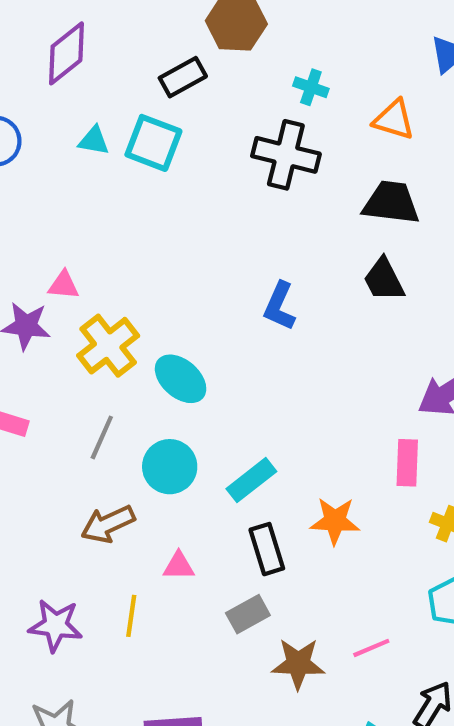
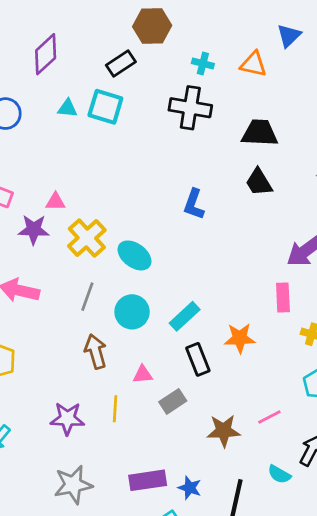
orange triangle: (394, 120) -> (254, 64), moved
brown arrow: (108, 524) -> (96, 351), turned 104
gray rectangle: (248, 614) -> (173, 401), moved

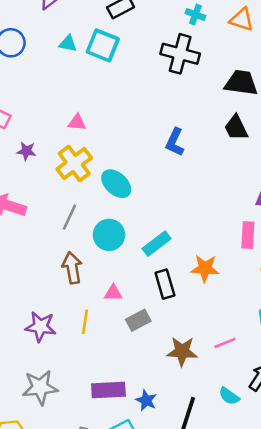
pink triangle: (55, 202) -> (77, 122), moved
purple star: (34, 230) -> (26, 151), size x0.7

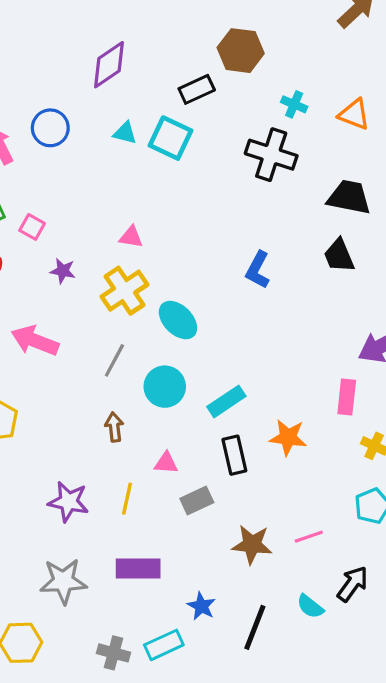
brown arrow: (72, 268) -> (114, 427), size x0.7
purple rectangle: (108, 390) -> (138, 568), moved

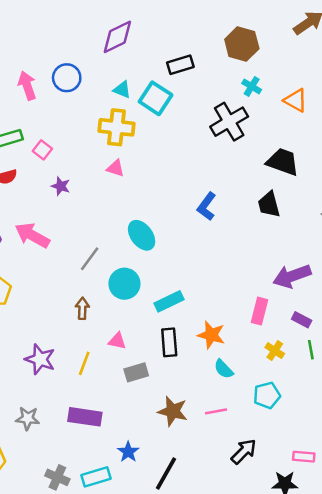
brown hexagon: (241, 51) -> (242, 44), moved
black cross: (271, 155) -> (229, 122), turned 33
yellow cross: (124, 291) -> (117, 127), moved, turned 32
gray star: (63, 581) -> (28, 418), size x0.7
cyan semicircle: (310, 606) -> (224, 369), moved

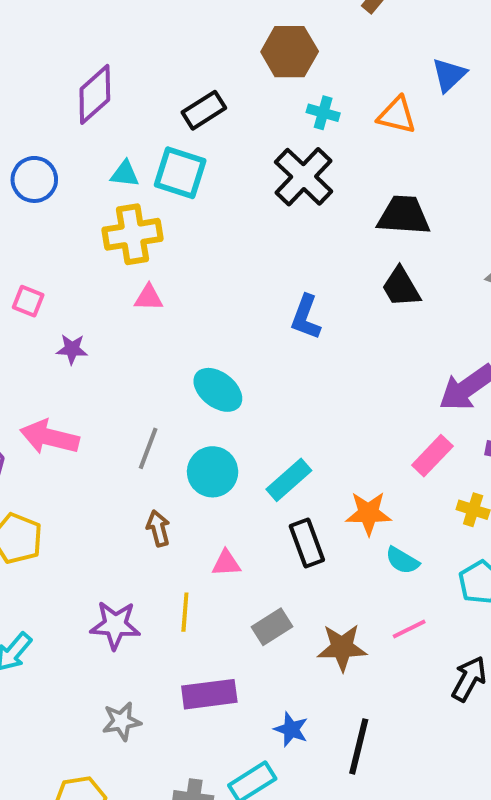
pink rectangle: (259, 311) -> (432, 456), turned 45
gray rectangle: (136, 372) -> (272, 627), moved

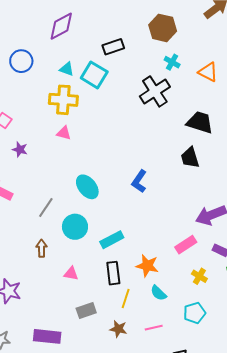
blue L-shape: (306, 317) -> (139, 181), moved
yellow line: (185, 612) -> (126, 299), moved
brown star: (342, 647) -> (118, 329), size x0.7

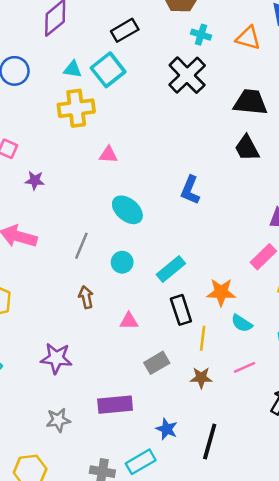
cyan square: (94, 75) -> (108, 70), turned 32
pink triangle: (64, 133) -> (108, 155), moved
cyan circle: (75, 227) -> (122, 262), size x0.7

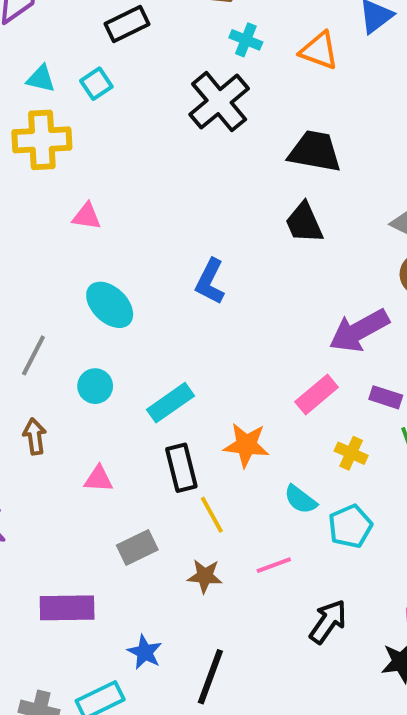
cyan square: (108, 70) -> (96, 84), size x0.6
cyan semicircle: (242, 323) -> (300, 499), moved
yellow line: (203, 338) -> (212, 515), turned -40

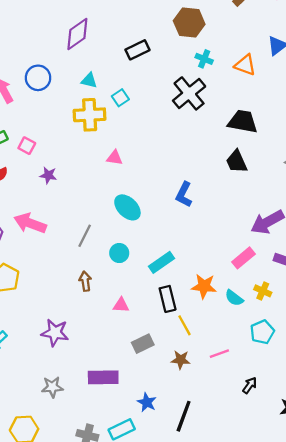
cyan square: (96, 84) -> (120, 98), moved
cyan semicircle: (300, 499) -> (234, 298), moved
black arrow: (328, 622) -> (250, 385), size x0.7

